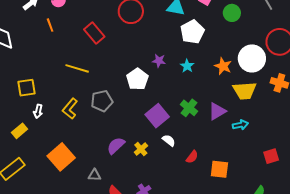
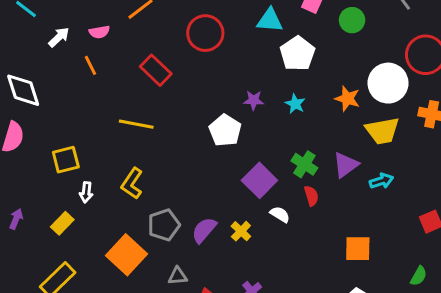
gray pentagon: (102, 101) -> (164, 225), moved
red semicircle: (192, 157) -> (311, 196), moved, turned -48

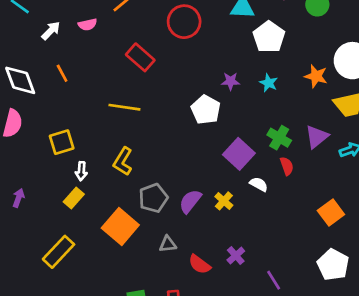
orange line: (90, 65) -> (62, 73), moved
yellow rectangle: (62, 223) -> (74, 198), moved
orange square: (358, 249) -> (331, 212), turned -35

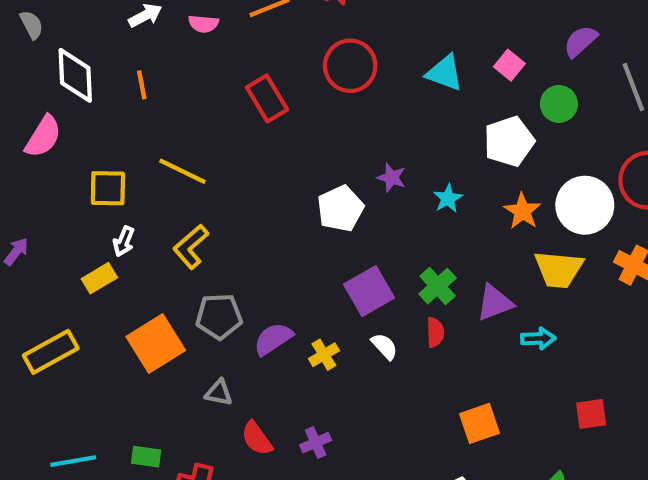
white pentagon: (269, 37) -> (509, 141), moved
yellow line: (124, 107) -> (182, 171), moved

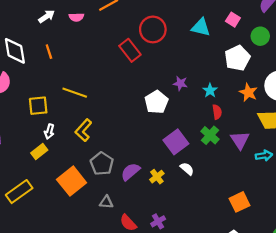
red rectangle: (267, 98) -> (130, 50), moved
purple triangle: (495, 303) -> (240, 140), turned -36
gray pentagon: (219, 316) -> (102, 164), turned -30
red semicircle: (435, 332) -> (217, 112), moved

